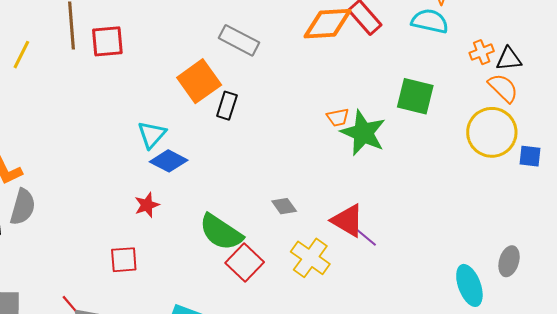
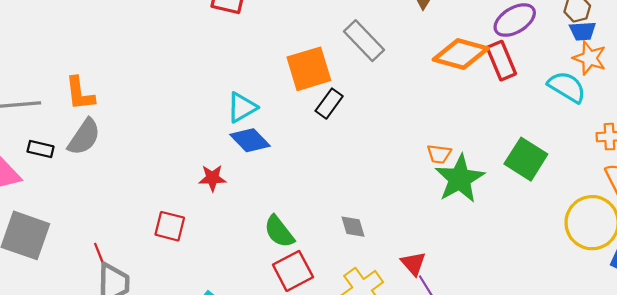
red triangle: (348, 221) -> (413, 263), size x0.7
green semicircle: (221, 232) -> (279, 232), size x0.7

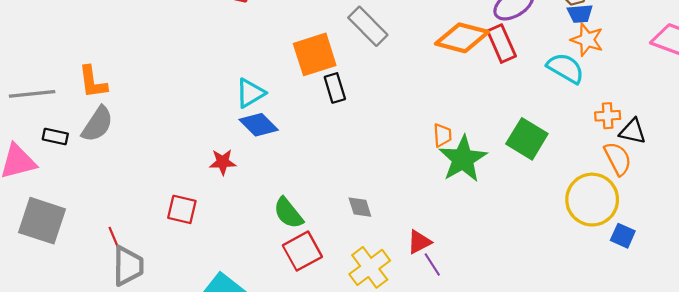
black rectangle: (329, 104) -> (335, 88), turned -52
orange trapezoid: (439, 154) -> (442, 135), turned -100
red triangle: (413, 263) -> (419, 242), turned 44

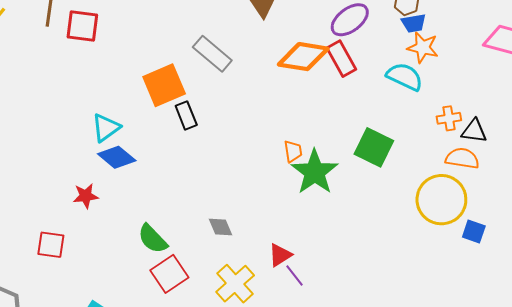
orange semicircle: (618, 159) -> (462, 158), turned -48

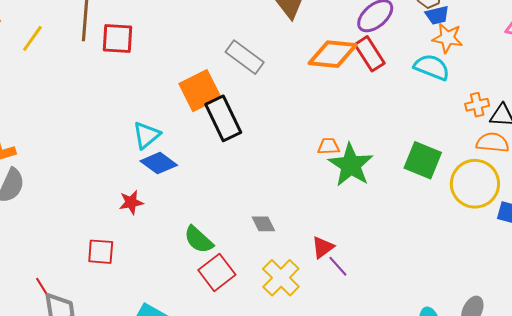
black rectangle: (186, 115) -> (223, 118), size x1.6
green square: (374, 147) -> (423, 160), moved
orange trapezoid: (293, 151) -> (329, 146), turned -80

